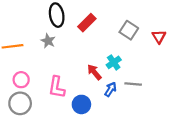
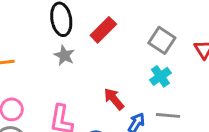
gray star: (48, 41) -> (64, 55), moved
cyan cross: (114, 62) -> (160, 76), moved

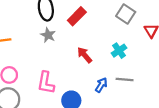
gray square: (162, 40) -> (126, 14), moved
red arrow: (114, 99) -> (85, 55), moved

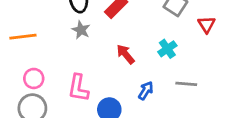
gray line: (125, 79) -> (186, 84), moved

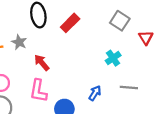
gray star: (81, 30) -> (19, 42), moved
red arrow: (126, 54) -> (42, 63), moved

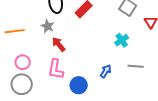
gray star: (19, 42) -> (48, 26), moved

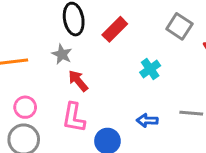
cyan cross: (122, 40) -> (150, 69), moved
blue arrow: (106, 71) -> (147, 120), turned -120

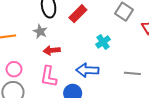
red arrow: (78, 81) -> (52, 50), turned -56
blue arrow: (147, 120) -> (87, 70), moved, size x1.5

